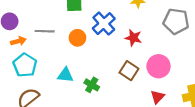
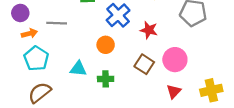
orange circle: (77, 38) -> (106, 45), moved
green cross: (92, 85) -> (106, 79), turned -32

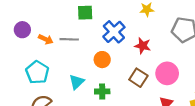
gray line: (57, 23) -> (69, 39), moved
orange arrow: (29, 33) -> (46, 39), moved, turned 40
cyan triangle: (78, 69) -> (77, 82), turned -49

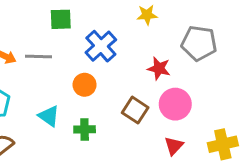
red star: (143, 46) -> (159, 68), moved
cyan triangle: (77, 82) -> (49, 116), turned -42

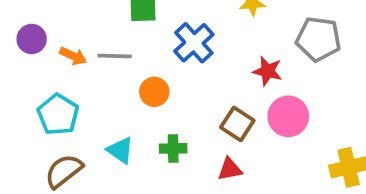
orange circle: (85, 85) -> (154, 92), moved
cyan triangle: (49, 116) -> (120, 150), moved
red triangle: (174, 146) -> (230, 169), moved, turned 36

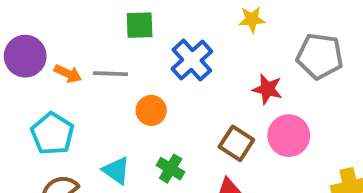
purple circle: (32, 39) -> (25, 56), size x1.4
green cross: (173, 148) -> (171, 169), turned 32

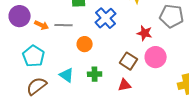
green cross: (171, 169) -> (95, 74), turned -32

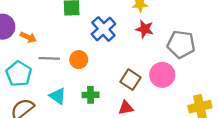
gray pentagon: (172, 16) -> (181, 44), moved
gray line: (64, 25) -> (49, 58), moved
red star: (145, 33) -> (145, 29), moved

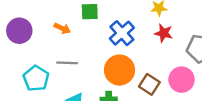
orange arrow: (28, 37) -> (62, 28), moved
orange circle: (79, 60) -> (119, 70), moved, size x1.6

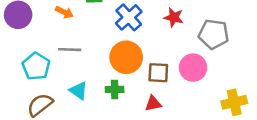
brown square: (149, 84) -> (158, 73), turned -30

